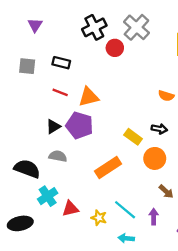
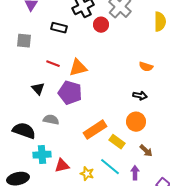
black rectangle: (61, 63) -> (59, 28), moved
black triangle: (53, 127) -> (38, 89), moved, turned -40
yellow rectangle: (133, 137) -> (117, 142), moved
cyan cross: (48, 196) -> (42, 155), turned 30

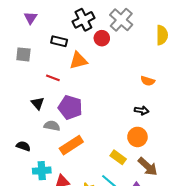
orange triangle: (78, 68) -> (78, 61), moved
gray semicircle: (51, 120) -> (52, 126), moved
orange rectangle: (95, 130) -> (71, 145), moved
black semicircle: (24, 131) -> (23, 146), size x0.6
brown arrow: (146, 151) -> (148, 166), size x1.5

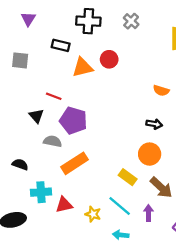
black cross: (83, 20) -> (88, 21), turned 30
gray cross: (121, 20) -> (131, 21), size x0.6
red circle: (102, 38) -> (109, 59), moved
red line: (53, 78) -> (54, 96), moved

